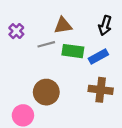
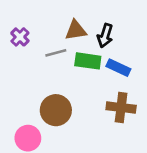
black arrow: (105, 26) -> (105, 36), moved
blue rectangle: (98, 57) -> (118, 68), turned 54

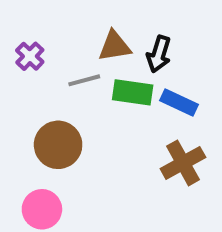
brown cross: (121, 108) -> (183, 163), turned -36
brown circle: (56, 110) -> (58, 145), moved

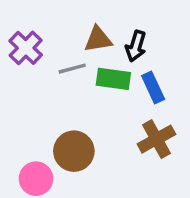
purple cross: (30, 56) -> (26, 48), size x1.4
blue rectangle: (179, 103) -> (153, 87), turned 40
brown circle: (58, 145) -> (74, 151), moved

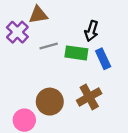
brown triangle: (98, 39) -> (38, 15), moved
brown cross: (156, 139) -> (89, 97), moved

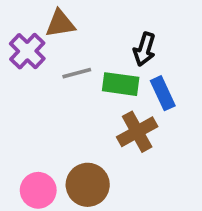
brown cross: (89, 97) -> (137, 132), moved
brown circle: (50, 102) -> (88, 185), moved

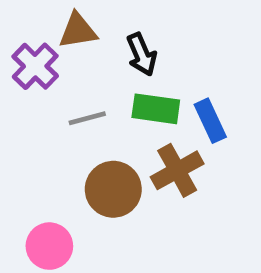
black arrow: (144, 49) -> (142, 54), moved, turned -40
gray line: (77, 73) -> (87, 118), moved
brown circle: (88, 185) -> (113, 189), moved

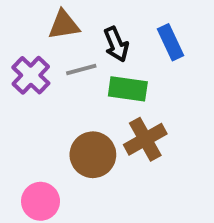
purple cross: (35, 66) -> (31, 75), moved
gray line: (87, 118) -> (81, 69), moved
blue rectangle: (210, 121) -> (170, 42), moved

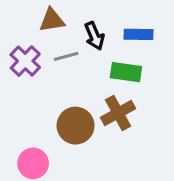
blue rectangle: (170, 42) -> (138, 34), turned -64
green rectangle: (128, 89) -> (126, 72), moved

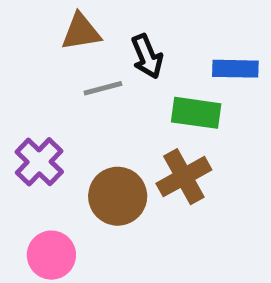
blue rectangle: (138, 34) -> (235, 69), moved
purple cross: (25, 61) -> (39, 162), moved

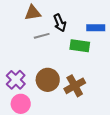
purple cross: (39, 162) -> (16, 80), moved
brown cross: (184, 177) -> (75, 86), moved

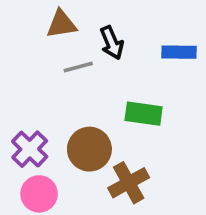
green rectangle: (80, 46) -> (144, 114), moved
brown cross: (75, 86) -> (129, 183), moved

